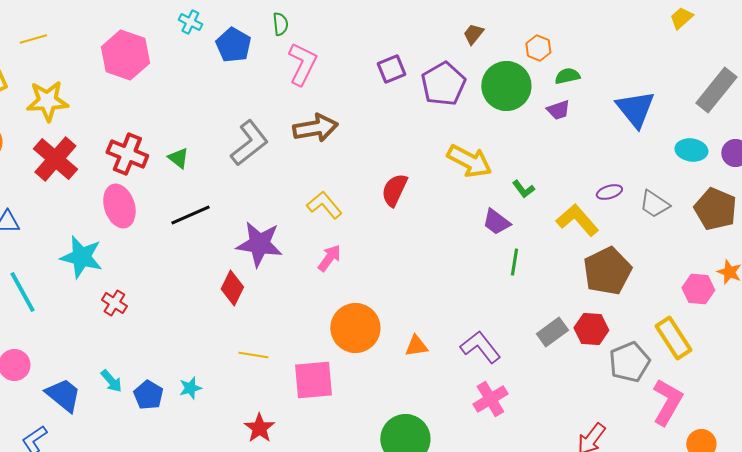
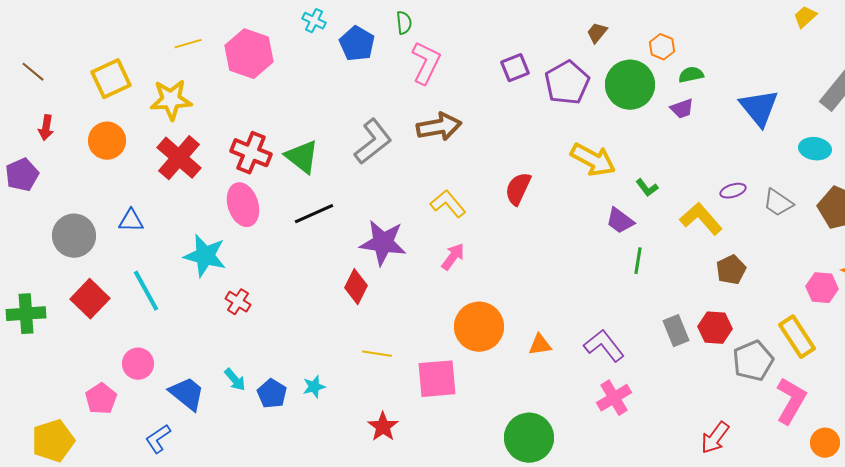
yellow line: (33, 39) -> (188, 44), moved
green triangle: (178, 158) -> (302, 157), size x1.6
brown pentagon: (607, 271) -> (731, 270), size x0.6
gray rectangle: (552, 332) -> (676, 331), turned -76

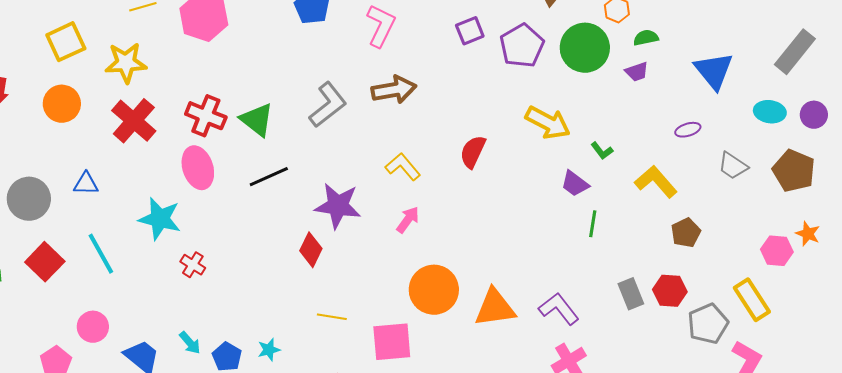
purple ellipse: (733, 191) -> (688, 130), moved
orange triangle: (540, 345) -> (495, 308), size x1.8

